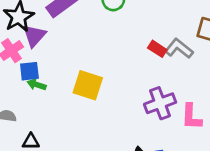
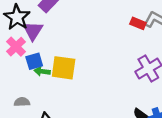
yellow square: (88, 85) -> (64, 68), moved

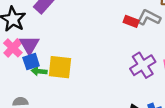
purple triangle: (33, 31) -> (29, 45), moved

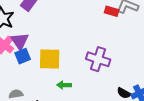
purple cross: (143, 65) -> (98, 59), moved, turned -35
green arrow: (39, 71) -> (64, 85), moved

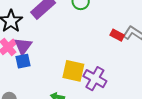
yellow square: (50, 59) -> (73, 71), moved

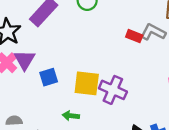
blue square: (23, 61) -> (49, 77), moved

